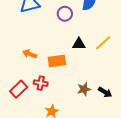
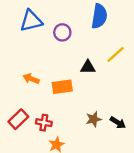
purple circle: (65, 14) -> (62, 32), moved
yellow line: (103, 43) -> (116, 54), moved
red cross: (41, 83) -> (44, 123), moved

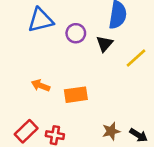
black triangle: (88, 67) -> (105, 44), moved, turned -49

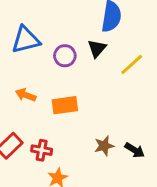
blue triangle: (41, 20) -> (26, 40), moved
purple circle: (76, 33) -> (65, 56), moved

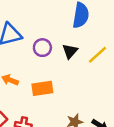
black triangle: (97, 48) -> (70, 51), moved

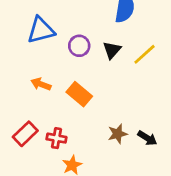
orange rectangle: (42, 88) -> (79, 94), turned 48

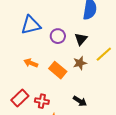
yellow line: (145, 54) -> (104, 54), moved
brown star: (118, 134) -> (80, 63), moved
black arrow: (147, 138) -> (80, 101), moved

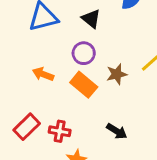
purple circle: (58, 36) -> (84, 53), moved
black triangle: (81, 39) -> (91, 19), moved, turned -32

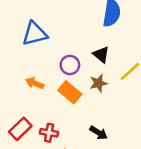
black triangle: (91, 19) -> (101, 55), moved

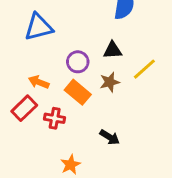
black triangle: (101, 55) -> (113, 50), turned -42
red rectangle: (20, 129) -> (24, 108), moved
red cross: (49, 133) -> (55, 118), moved

